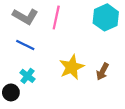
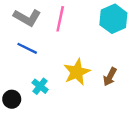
cyan cross: (27, 76) -> (40, 86), moved

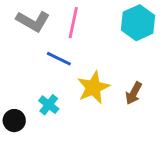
blue line: (27, 48) -> (59, 59), moved

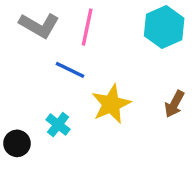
brown arrow: (134, 93) -> (174, 104), moved

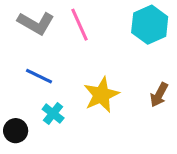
pink line: (87, 27) -> (80, 25), turned -36
blue line: (70, 70) -> (39, 76), moved

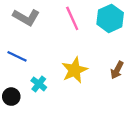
pink line: (80, 25) -> (72, 18), moved
blue line: (39, 76) -> (17, 56), moved

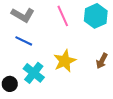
blue line: (17, 56) -> (24, 41), moved
cyan cross: (39, 84) -> (34, 73), size x1.5

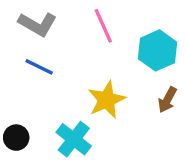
cyan hexagon: (96, 16) -> (158, 50), moved
cyan cross: (34, 73) -> (74, 139), moved

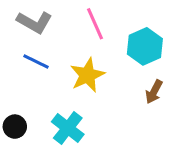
yellow star: (107, 100) -> (87, 75), moved

